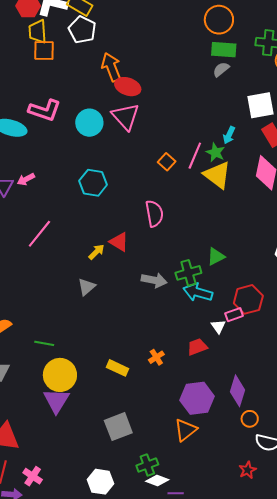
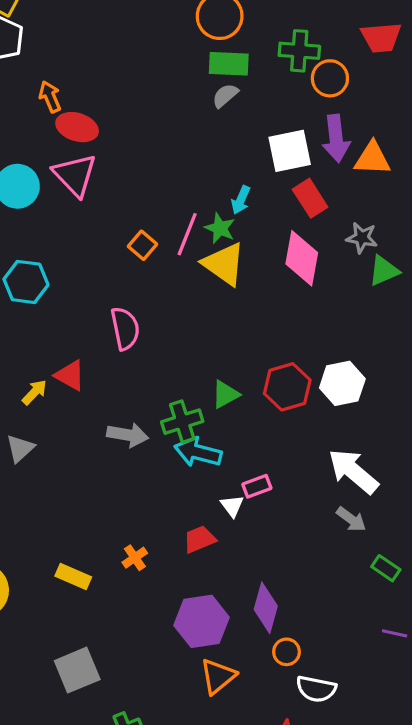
orange arrow: (111, 67) -> (50, 97), size x0.7
red hexagon: (248, 299) -> (287, 387), moved
orange triangle: (186, 430) -> (218, 676), moved

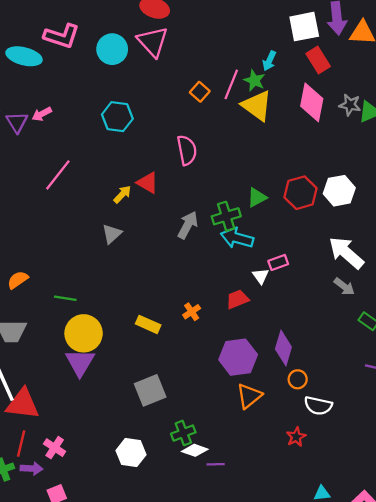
gray star: (362, 238) -> (350, 105), moved
gray arrow: (128, 435) -> (188, 225), turned -72

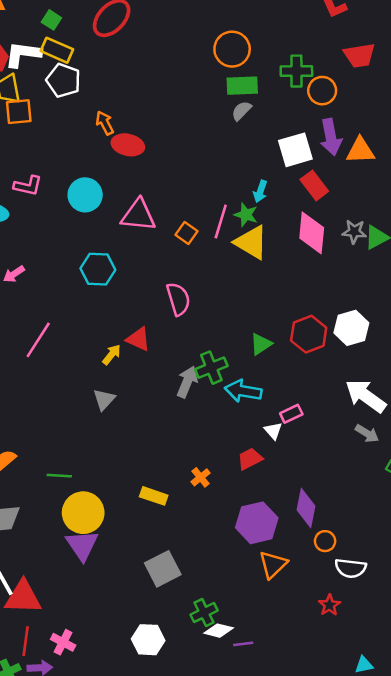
pink L-shape: (62, 36) -> (28, 186), size x0.7
pink triangle: (153, 42) -> (138, 215), moved, turned -36
green cross: (226, 216) -> (211, 368), moved

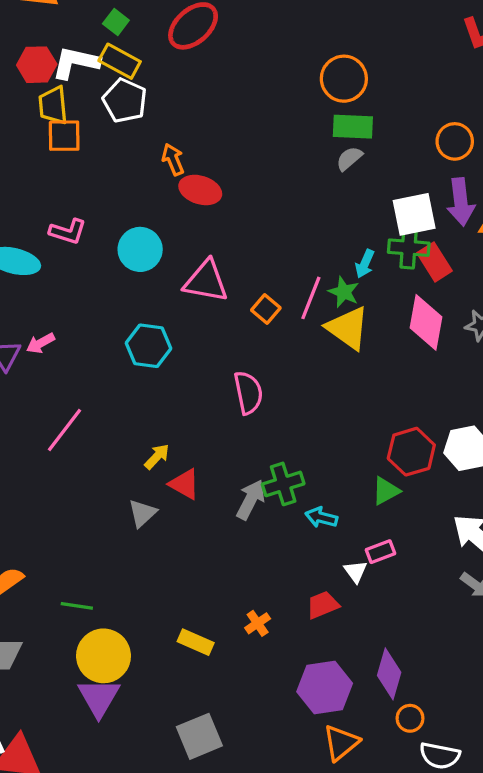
green cross: (296, 71) -> (409, 248), moved
red triangle: (138, 339) -> (185, 484), moved
green triangle: (261, 344) -> (386, 491), moved
cyan arrow: (243, 391) -> (321, 517), size x0.7

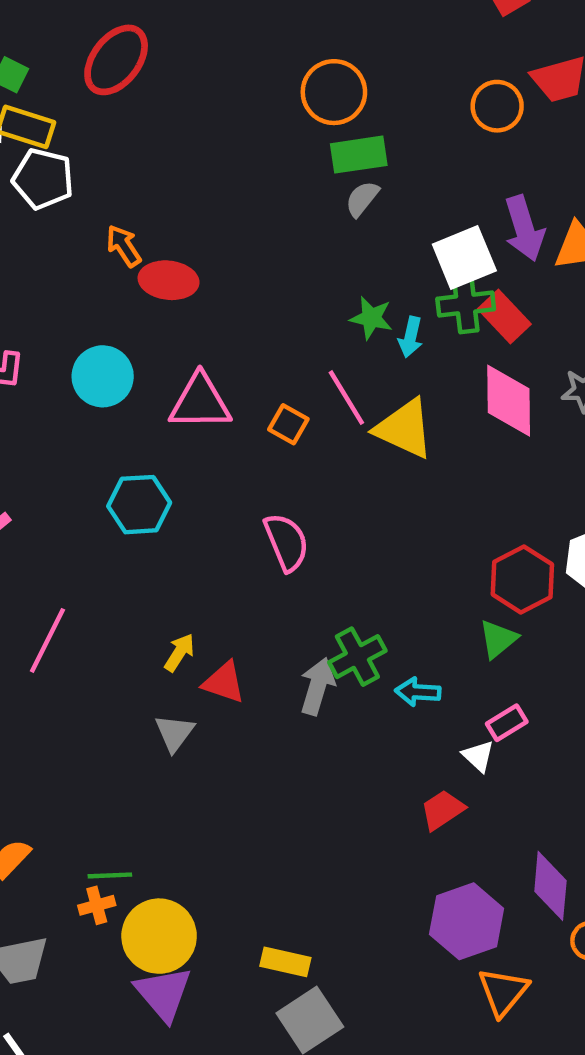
orange circle: (455, 141) -> (497, 106), moved
green star: (344, 292) -> (371, 318), moved
pink line: (311, 298) -> (346, 398), turned -42
orange cross: (258, 623) -> (97, 905), moved, turned 30
yellow rectangle: (196, 642) -> (285, 962), moved

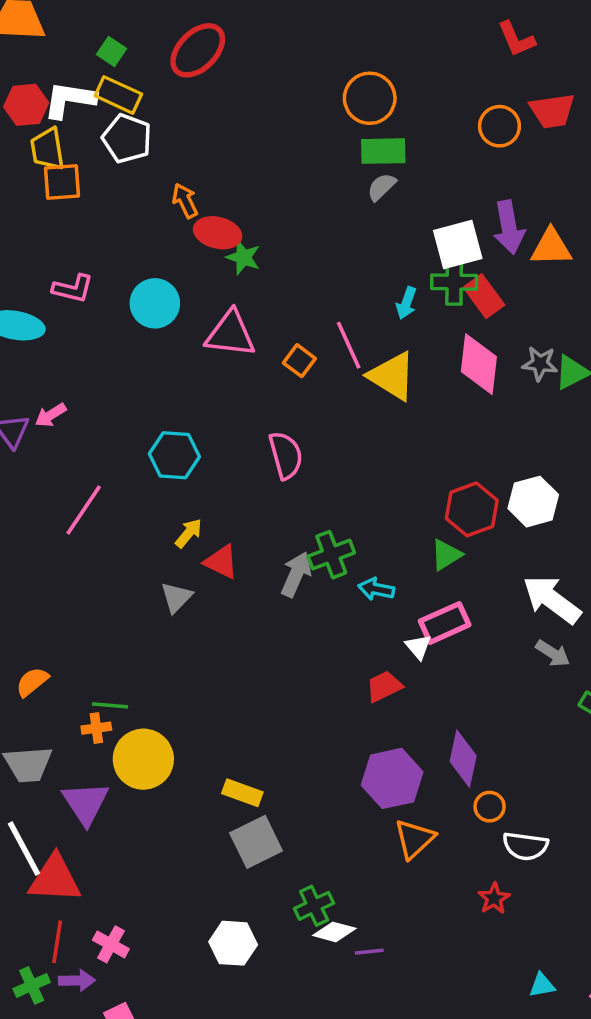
green star: (371, 318) -> (243, 257), moved
cyan hexagon: (139, 505) -> (174, 455), moved
pink rectangle: (507, 723) -> (445, 623), size x1.5
purple triangle: (163, 993) -> (85, 803), moved

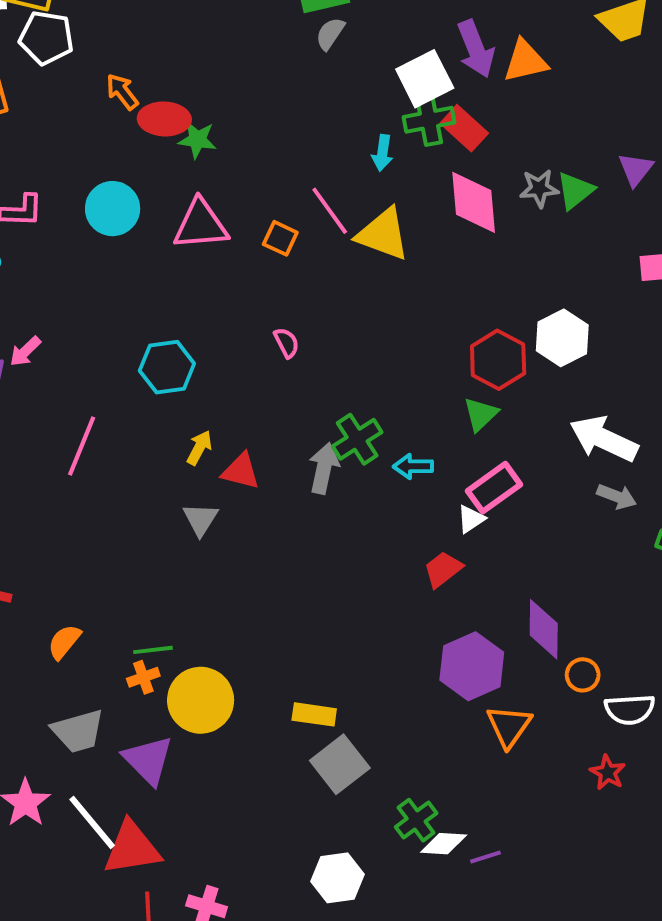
pink semicircle: (286, 455) -> (286, 343), size x0.6
white triangle: (418, 647) -> (471, 519), turned 48

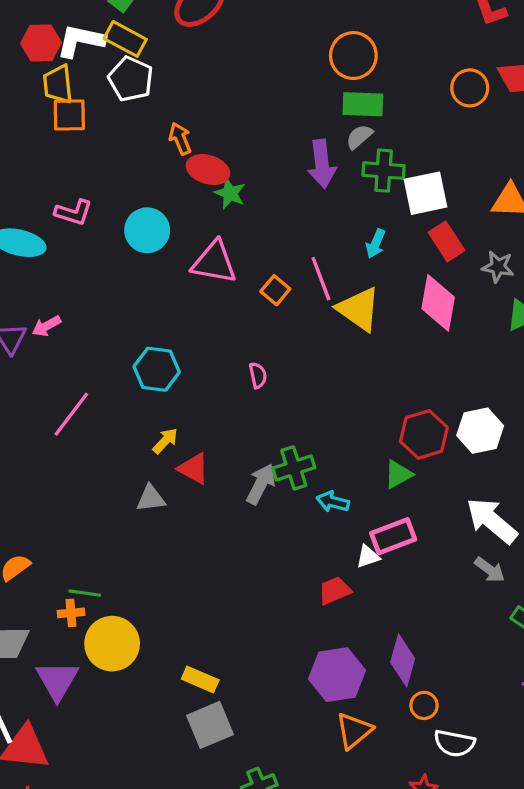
purple arrow: (476, 49) -> (322, 164), moved
green cross: (429, 120) -> (384, 171), moved
gray star: (539, 188) -> (498, 267), moved
gray triangle: (200, 519) -> (151, 498), turned 36

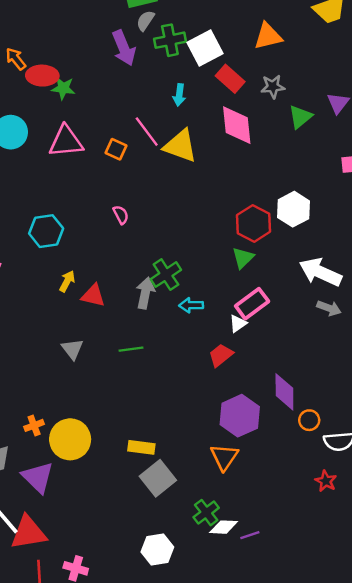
gray triangle: (151, 498) -> (72, 349), moved, turned -45
cyan arrow: (333, 502) -> (191, 305), moved
green line: (85, 593) -> (131, 349), moved
orange triangle: (354, 731) -> (224, 457), moved

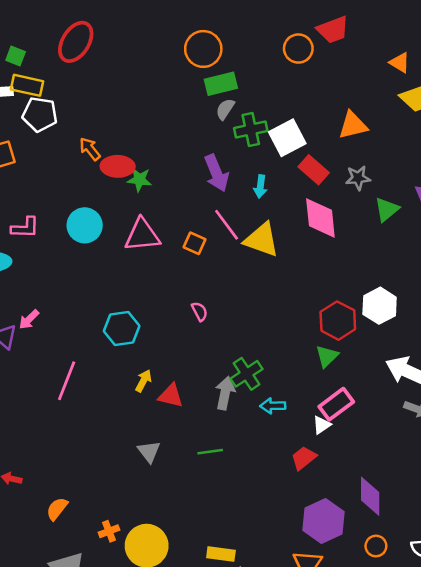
purple arrow: (124, 48) -> (216, 173), moved
orange circle: (309, 420) -> (376, 546), moved

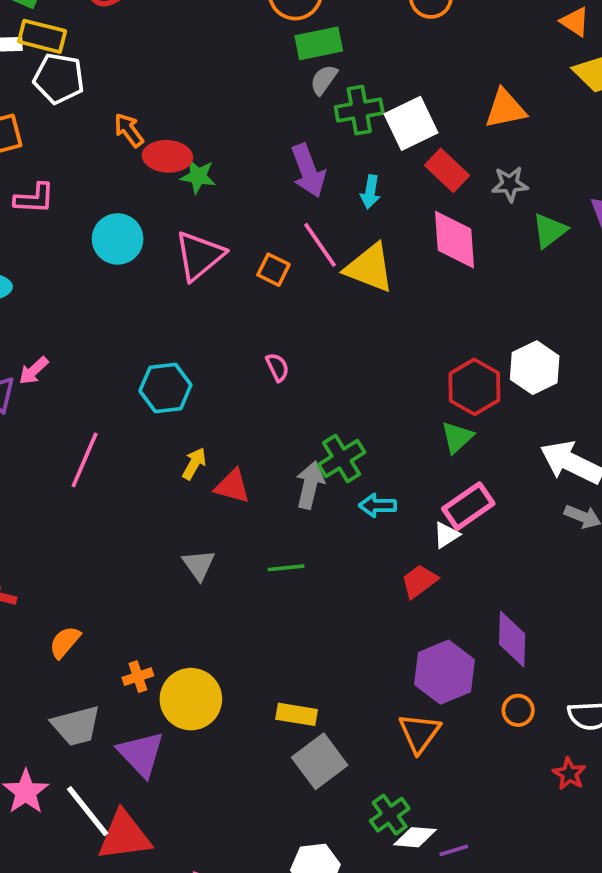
pink L-shape: (25, 228) -> (34, 198), moved
pink triangle: (142, 235) -> (199, 256), turned -36

